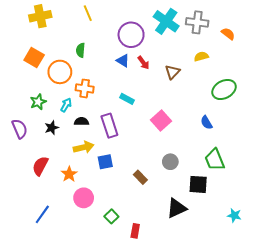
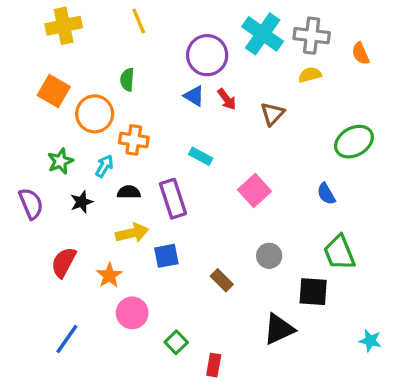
orange semicircle: (228, 34) -> (360, 54), turned -152
yellow semicircle: (201, 56) -> (310, 75), moved

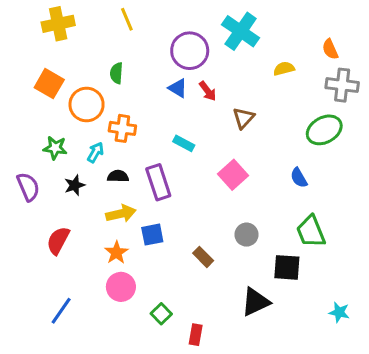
gray cross: (312, 36) -> (342, 85), moved
brown triangle: (272, 114) -> (244, 118), moved
green star: (60, 161) -> (55, 148), turned 30
orange star: (109, 275) -> (116, 252), moved

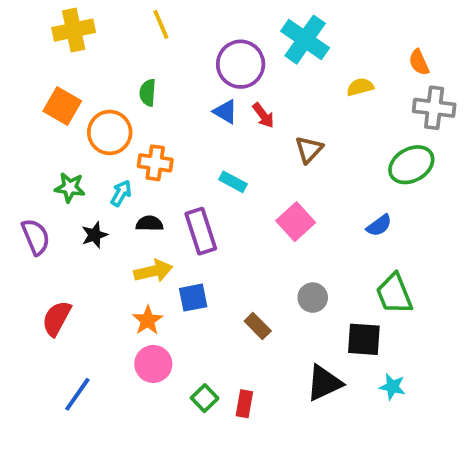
blue semicircle: (299, 178) -> (379, 225), turned -96
red semicircle: (58, 241) -> (57, 318), moved
cyan star: (339, 312) -> (392, 387), moved
red rectangle: (196, 335) -> (244, 404), moved

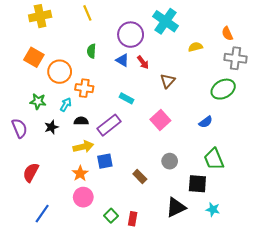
green semicircle: (148, 93) -> (91, 51), moved
purple rectangle: (201, 231) -> (109, 125), turned 70

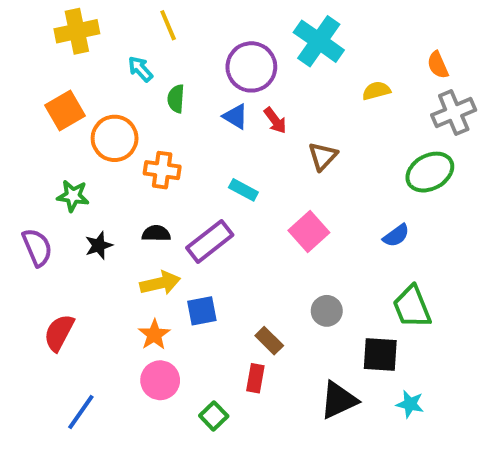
orange square: (34, 57) -> (65, 111), turned 30
gray cross: (235, 58) -> (454, 113), turned -30
cyan arrow: (66, 105) -> (140, 69), moved, turned -72
red rectangle: (133, 219) -> (255, 378), moved

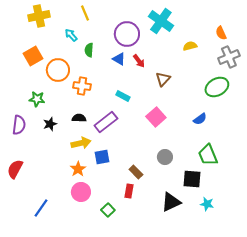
purple semicircle: (37, 247) -> (19, 125), turned 30
red semicircle: (59, 333) -> (15, 169), moved

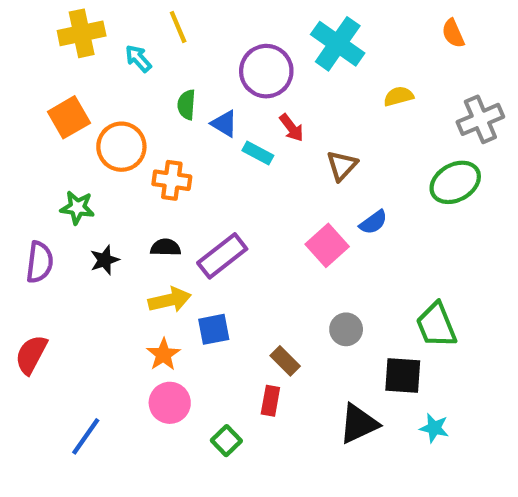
orange semicircle: (221, 33) -> (453, 33), moved
cyan arrow: (71, 35) -> (138, 59), moved
blue triangle: (119, 59) -> (224, 124), moved
cyan rectangle: (123, 96) -> (258, 153), moved
blue semicircle: (200, 119) -> (373, 222), moved

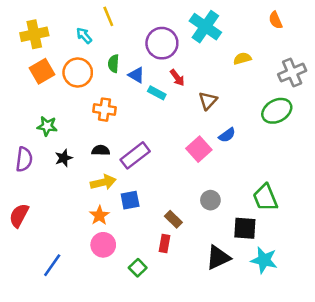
yellow cross: (82, 33) -> (34, 34), moved
orange circle: (121, 147) -> (78, 73), moved
cyan star: (434, 428) -> (264, 260), size x1.5

